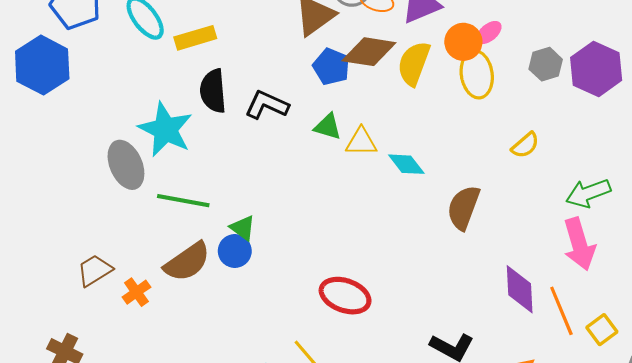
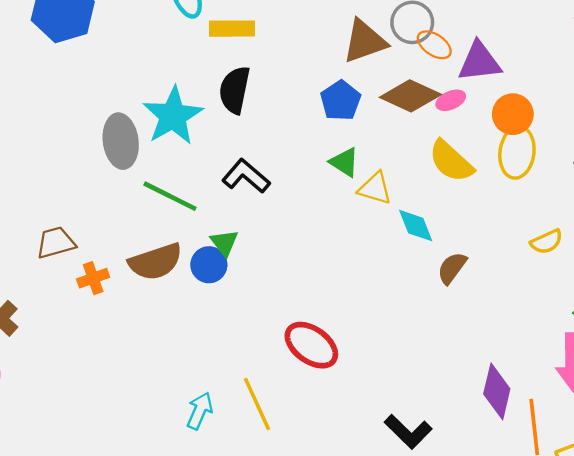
pink ellipse: (489, 32) -> (451, 100), moved
yellow semicircle: (414, 63) -> (451, 161), moved, turned -84
blue pentagon: (331, 67) -> (341, 101), moved
black L-shape: (267, 105) -> (246, 176), moved
brown semicircle: (463, 208) -> (452, 268), moved, size x0.7

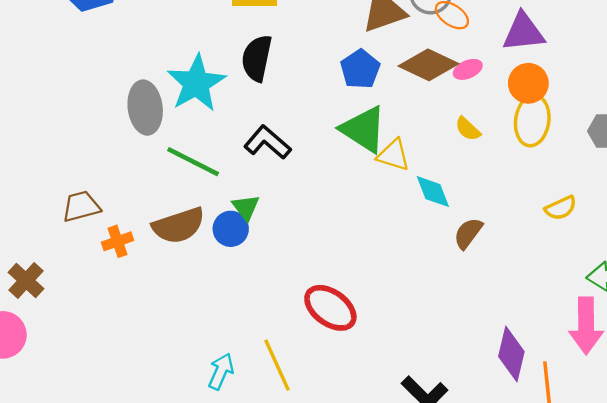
purple triangle: (479, 62) -> (523, 32), moved
yellow semicircle: (451, 161) -> (468, 129), size x0.6
green triangle: (344, 162) -> (364, 129), size x1.6

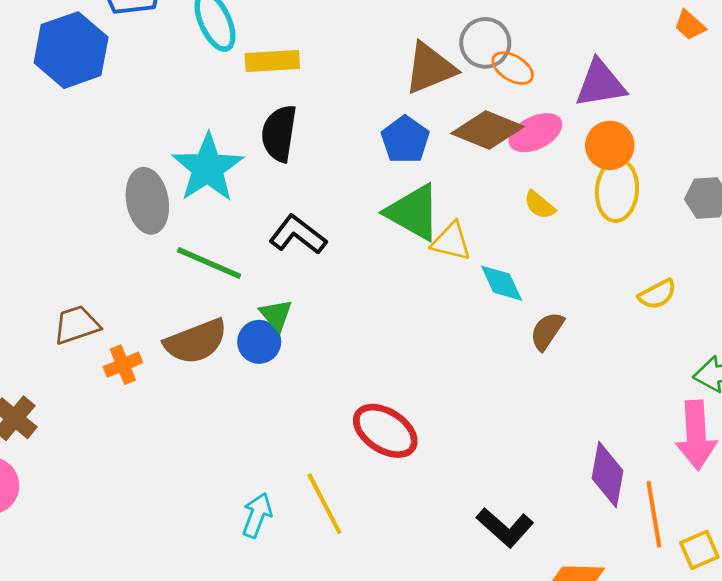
pink ellipse: (468, 69) -> (535, 133), size x1.5

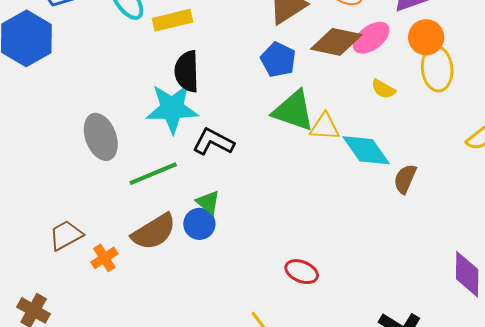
cyan star: (208, 168) -> (172, 108), moved, turned -30
green line: (209, 263) -> (153, 174), turned -36
cyan diamond: (502, 283) -> (366, 150), size x1.4
red ellipse: (385, 431) -> (302, 272), size x0.7

